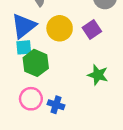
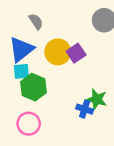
purple square: (92, 29) -> (76, 53), moved
blue cross: (56, 105) -> (85, 109), moved

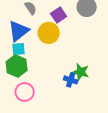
purple square: (76, 53) -> (59, 15), moved
green hexagon: (33, 87) -> (17, 66), moved

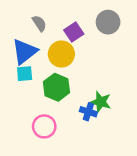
green hexagon: (17, 66) -> (56, 87), moved
pink circle: (25, 92) -> (44, 126), moved

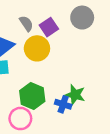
gray semicircle: (39, 23) -> (26, 23), moved
green hexagon: (56, 87) -> (32, 96), moved

